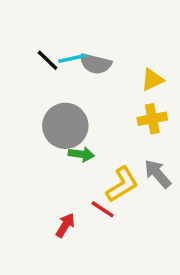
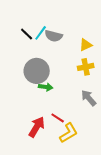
cyan line: (72, 58) -> (41, 33), turned -42
yellow L-shape: (122, 184) -> (69, 133), moved
red arrow: (65, 225) -> (37, 127), size x1.5

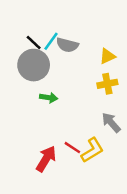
gray circle: (37, 71) -> (34, 65), moved
green arrow: (46, 87) -> (49, 98), moved
yellow L-shape: (69, 133) -> (92, 150), moved

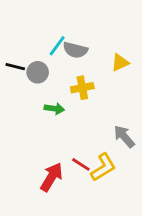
black line: (34, 43) -> (15, 67), moved, turned -30
gray circle: (34, 65) -> (38, 72), size x0.6
yellow cross: (107, 84) -> (82, 88), moved

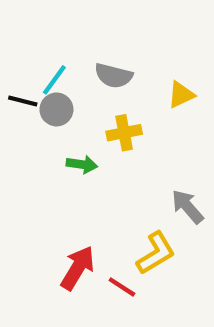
cyan line: (57, 46) -> (54, 80), moved
red line: (81, 164) -> (122, 287), moved

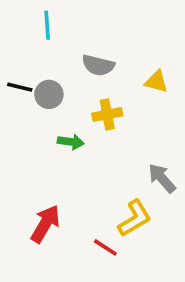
cyan line: (54, 80) -> (47, 25), moved, turned -40
yellow triangle: (181, 95) -> (156, 82), turned 40
red arrow: (78, 268) -> (45, 224), moved

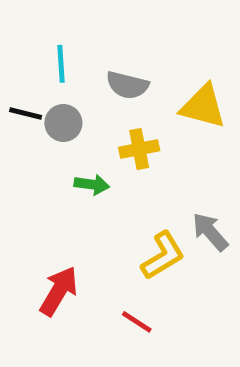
cyan line: (47, 25) -> (61, 64), moved
yellow triangle: (156, 82) -> (203, 106), size x1.5
yellow L-shape: (135, 218) -> (163, 256), moved

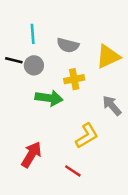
yellow triangle: (203, 106) -> (108, 57), turned -40
green arrow: (92, 185) -> (49, 98), size x1.5
gray arrow: (210, 232) -> (112, 106), moved

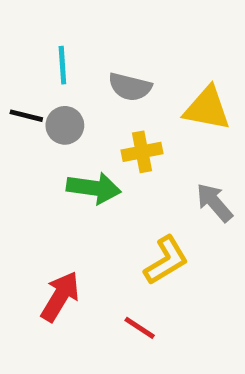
yellow triangle: (108, 57) -> (207, 108), turned 36

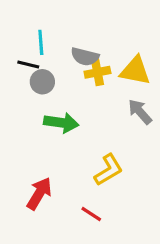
black line: (26, 116) -> (28, 64), moved
yellow cross: (142, 152) -> (97, 72), moved
gray arrow: (214, 203) -> (140, 112), moved

